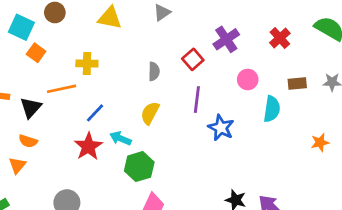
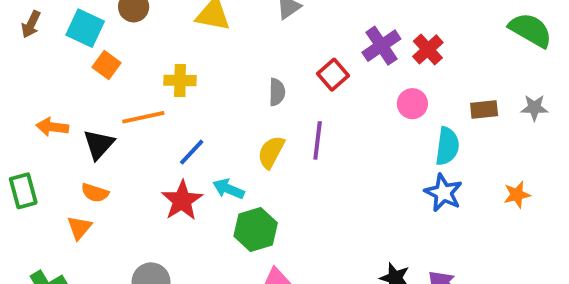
red cross: (280, 38) -> (428, 49), moved
purple line: (197, 100) -> (318, 140), moved
blue star: (221, 128) -> (443, 193), moved

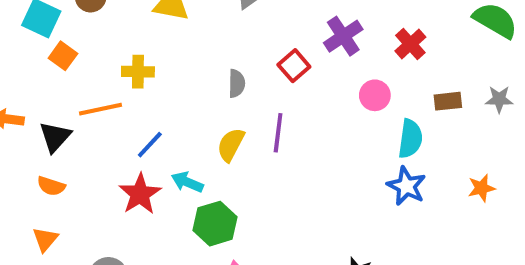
red cross: (428, 49) -> (410, 44), moved
orange triangle: (79, 228) -> (45, 239), moved

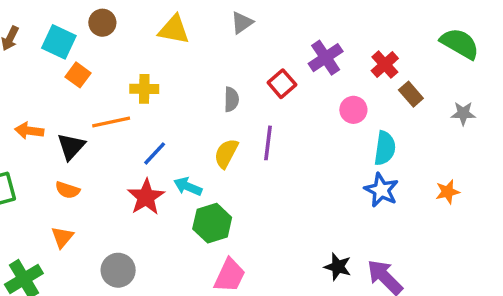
brown rectangle: (448, 101) -> (411, 94), moved, turned 55

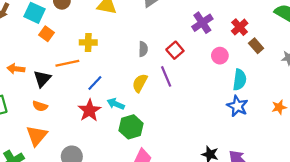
red square: (282, 84) -> (175, 50), moved
purple line: (268, 143) -> (166, 76), turned -30
orange triangle: (62, 237) -> (37, 136), size x1.5

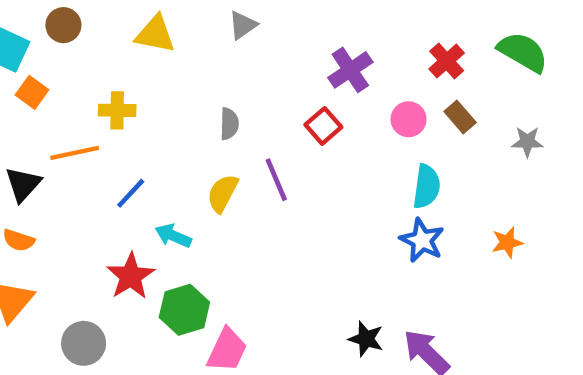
red cross: (240, 27) -> (447, 61), moved
red square: (175, 50) -> (323, 126), moved
pink circle: (220, 56) -> (409, 119), moved
red star: (89, 110) -> (131, 276), moved
green hexagon: (131, 127) -> (184, 310), moved

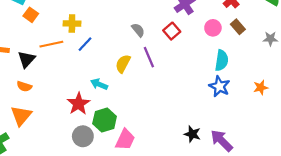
gray semicircle: (229, 124) -> (138, 30), moved, turned -40
blue line: (131, 193) -> (85, 44), moved
gray circle: (84, 343) -> (83, 136), moved

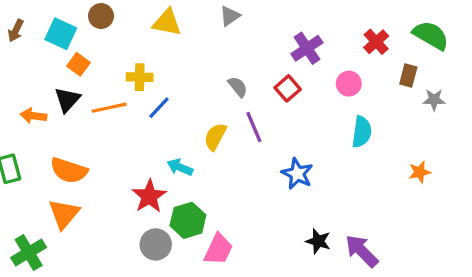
brown rectangle: (238, 27) -> (408, 76), moved, turned 56
black triangle: (26, 59) -> (67, 100), moved
orange semicircle: (24, 86) -> (69, 170), size x1.6
blue star: (219, 86) -> (297, 174), moved

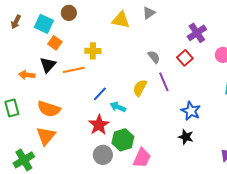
yellow triangle: (167, 22) -> (121, 20), moved
blue line: (159, 108) -> (100, 94), moved
black star: (318, 241) -> (186, 137), moved

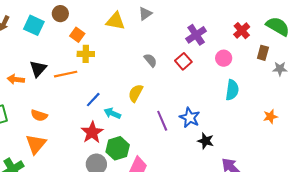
orange square: (55, 43) -> (77, 35), moved
purple line: (164, 82) -> (162, 121), moved
orange semicircle: (49, 109) -> (39, 115), size x0.7
black star: (186, 137) -> (206, 141), moved

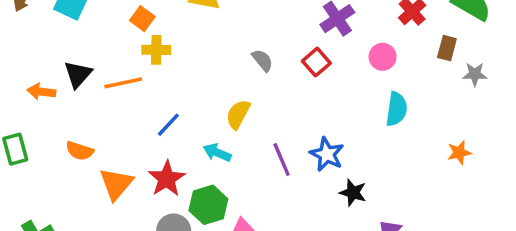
cyan arrow: (112, 113) -> (217, 153), moved
orange triangle: (36, 144) -> (116, 184), moved

